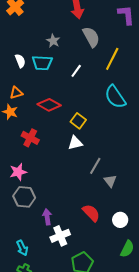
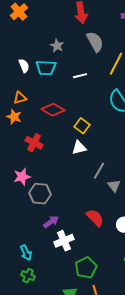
white line: (76, 71) -> (80, 76), turned 40
gray hexagon: (24, 197) -> (40, 194), moved
purple arrow: (47, 217) -> (51, 222), turned 63

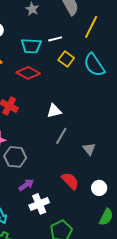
cyan trapezoid: (46, 68) -> (31, 46), moved
yellow square: (82, 126) -> (66, 59), moved
gray line: (99, 171) -> (61, 136), moved

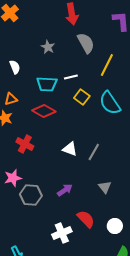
white triangle: (54, 111) -> (70, 149), turned 35
gray line: (61, 136) -> (94, 152), moved
purple arrow: (26, 185) -> (65, 190), moved
white cross: (39, 204) -> (62, 233), moved

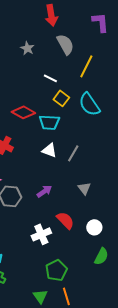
white line: (71, 77) -> (50, 78), turned 40
cyan trapezoid: (47, 84) -> (49, 122), moved

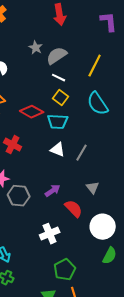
gray semicircle: (65, 44) -> (57, 56), moved, turned -95
yellow square: (61, 98) -> (61, 98), moved
red semicircle: (65, 220) -> (74, 209), moved
white circle: (94, 227) -> (103, 227), size x1.6

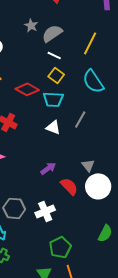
gray line: (82, 153) -> (80, 119), moved
gray hexagon: (19, 196) -> (14, 208), moved
white circle: (103, 227) -> (98, 186), moved

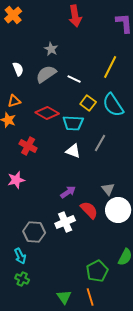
gray semicircle: (52, 33) -> (46, 74), moved
yellow square: (56, 75) -> (88, 103), moved
white cross: (45, 211) -> (65, 222), moved
green pentagon: (60, 247) -> (97, 271), moved

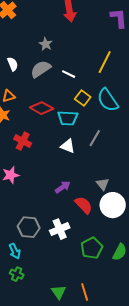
white cross: (65, 222) -> (60, 229), moved
green pentagon: (97, 271) -> (92, 248), moved

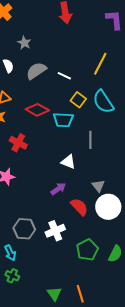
gray star: (46, 44) -> (24, 43), moved
gray line: (95, 138) -> (90, 140), turned -30
white triangle: (68, 146) -> (68, 162), moved

